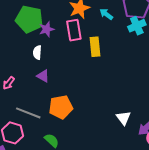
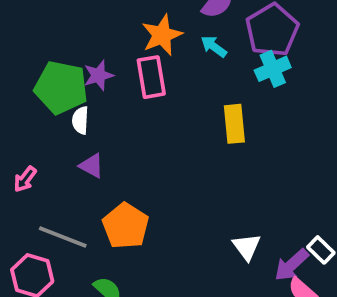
green pentagon: (29, 19) -> (61, 88), moved
yellow rectangle: (95, 47) -> (234, 124), moved
orange pentagon: (61, 107) -> (126, 226), turned -30

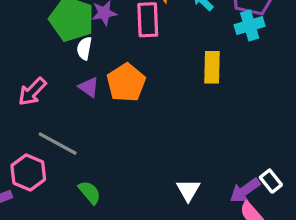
pink arrow: (25, 179) -> (32, 92), size x1.4
orange pentagon: (126, 226) -> (126, 83), moved
white triangle: (247, 247) -> (188, 190), moved

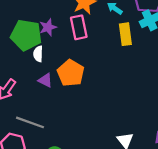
yellow rectangle: (212, 67) -> (125, 34), moved

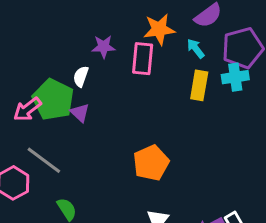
green pentagon: (26, 35) -> (53, 100), moved
orange pentagon: (71, 73) -> (151, 163), moved

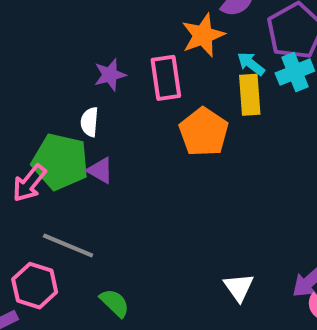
orange star: (159, 29) -> (203, 35), moved
cyan arrow: (196, 48) -> (251, 64), moved
orange pentagon: (151, 163) -> (204, 132), moved

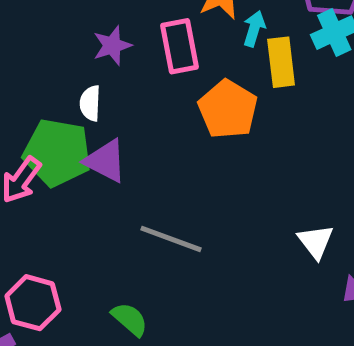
cyan arrow: (251, 64) -> (254, 29), moved, turned 72
purple triangle: (100, 170) -> (106, 161), size x1.4
gray line: (68, 245) -> (171, 239), moved
white triangle: (239, 287) -> (316, 242), moved

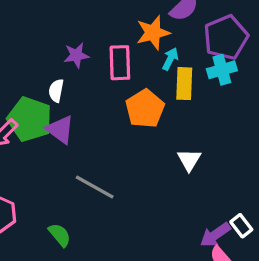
white triangle: (316, 242) -> (189, 160), moved

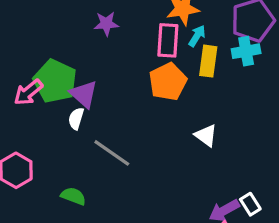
pink rectangle: (120, 63) -> (168, 40), moved
white semicircle: (56, 91) -> (76, 119), moved
white triangle: (189, 160) -> (206, 135), turned -30
green semicircle: (60, 235) -> (73, 196), turned -35

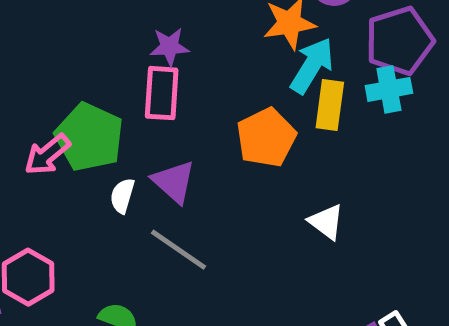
cyan arrow: (197, 36) -> (312, 66), size x1.6
pink rectangle: (168, 40) -> (162, 93), moved
purple triangle: (84, 94) -> (174, 182), moved

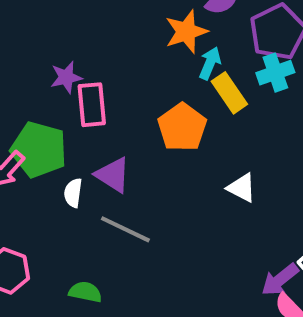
purple star: (170, 47) -> (66, 77), moved
cyan arrow: (312, 66) -> (210, 63), size x0.7
yellow rectangle: (330, 105) -> (229, 93), turned -33

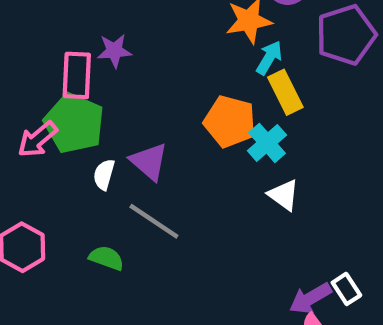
cyan cross: (275, 73) -> (267, 143), moved, turned -30
pink rectangle: (92, 105) -> (77, 75), moved
orange pentagon: (182, 127) -> (230, 122), turned -30
green semicircle: (85, 292) -> (106, 258), moved

